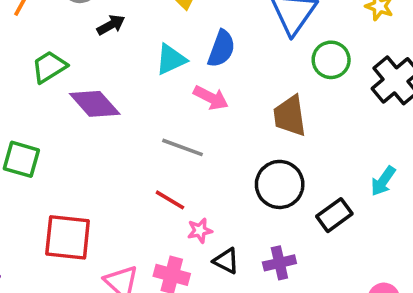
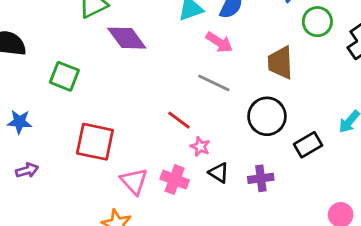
gray line: (182, 147) -> (214, 83), moved
pink star: (200, 231) -> (200, 147), turned 30

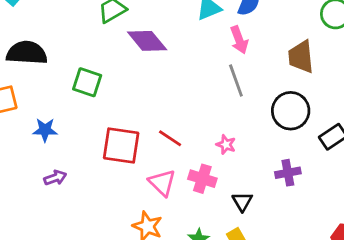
pink arrow: (219, 42) -> (239, 40), turned 40
gray line: (214, 83) -> (236, 81), turned 48
red line: (179, 120) -> (170, 138), moved
black triangle: (219, 173) -> (242, 202), moved, turned 30

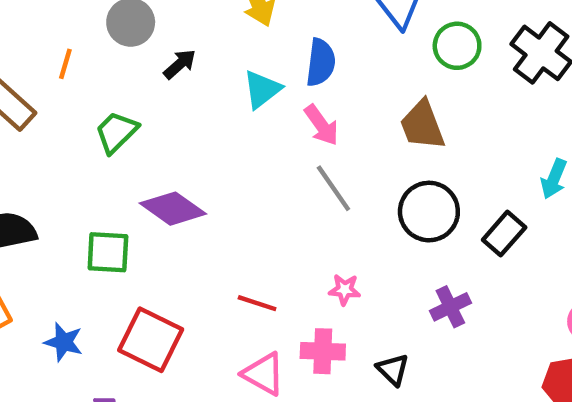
purple diamond: (147, 41) -> (173, 209), moved
blue star: (45, 130) -> (64, 342), turned 30
red square: (121, 146) -> (151, 340), moved, turned 33

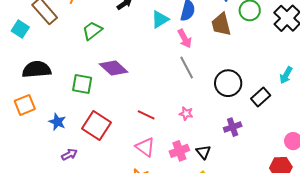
brown trapezoid: (422, 125) -> (221, 24), moved
pink cross: (323, 351) -> (179, 151), moved, turned -30

